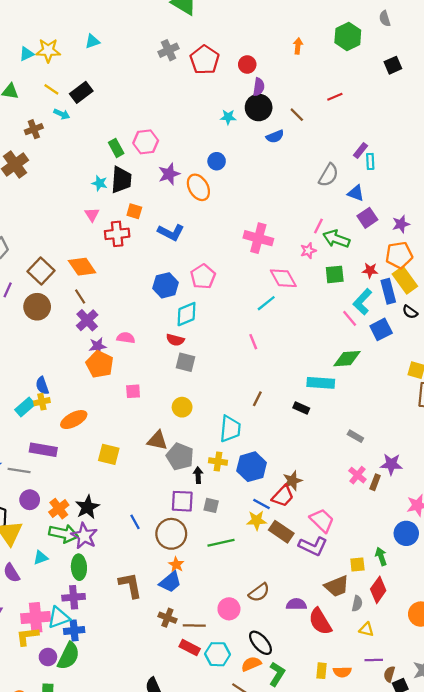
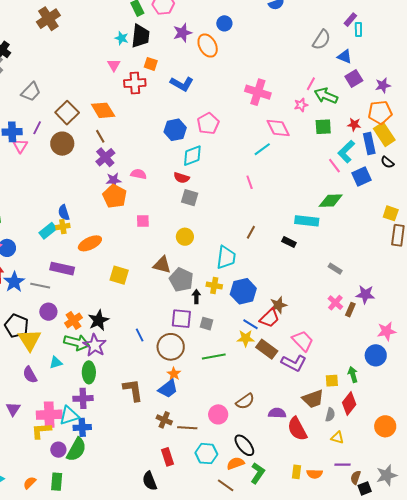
red rectangle: (190, 648) -> (167, 457), moved, turned 42

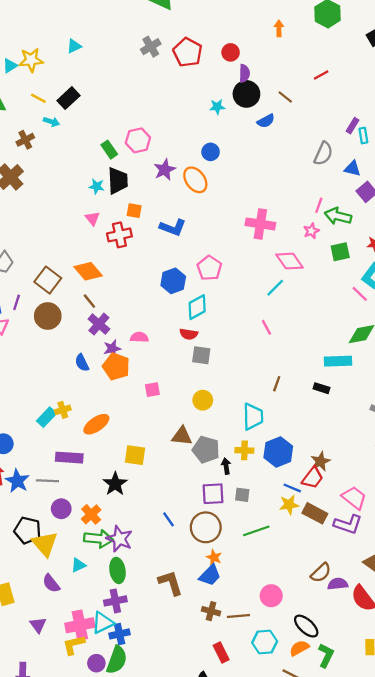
blue semicircle: (64, 213) -> (82, 363), moved
black star: (98, 320) -> (115, 484), moved
brown semicircle: (245, 401) -> (321, 573), moved

